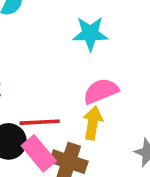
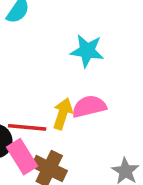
yellow arrow: (93, 123) -> (63, 114), moved

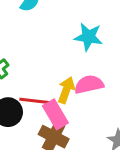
pink rectangle: (22, 157) -> (55, 114), moved

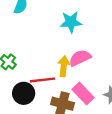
pink rectangle: (55, 114) -> (83, 94), moved

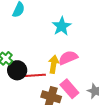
cyan star: (71, 22) -> (62, 26), turned -30
black circle: (24, 93) -> (17, 70), moved

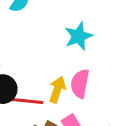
pink semicircle: (68, 58) -> (80, 84), turned -66

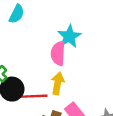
pink semicircle: (80, 84) -> (58, 53), moved

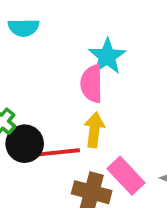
cyan semicircle: (17, 14) -> (24, 28), turned 66

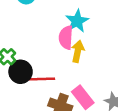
yellow arrow: (94, 130) -> (78, 51), moved

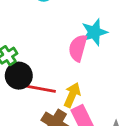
yellow arrow: (78, 51) -> (72, 95), moved

